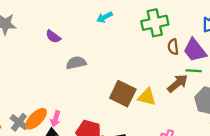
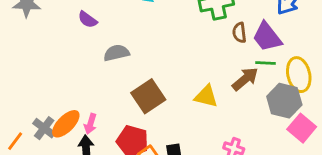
brown square: (123, 94) -> (148, 96), moved, turned 30

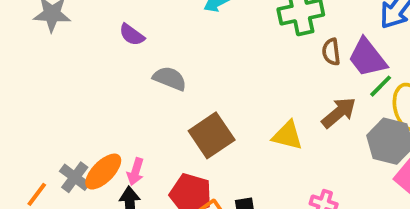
gray semicircle: (116, 53) -> (170, 78), turned 35
green line: (265, 63) -> (381, 86), moved, turned -48

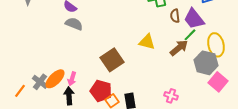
gray semicircle: (170, 78) -> (74, 24), moved
green line: (381, 86) -> (190, 35), moved
yellow triangle: (287, 135) -> (147, 42), moved

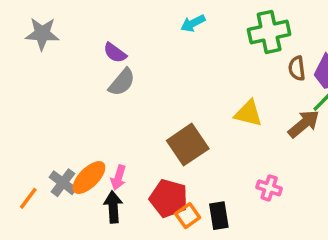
gray semicircle: (74, 24) -> (122, 82), turned 108
pink cross: (171, 96) -> (269, 188), moved

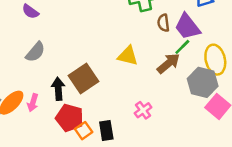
gray semicircle: (122, 82) -> (35, 52), moved
pink cross: (269, 188) -> (143, 110), turned 36
black arrow: (113, 207) -> (58, 89), moved

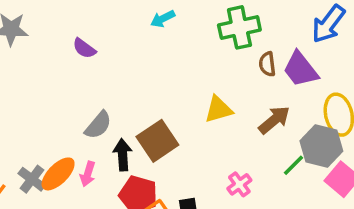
green line: (182, 47) -> (293, 165), moved
gray semicircle: (35, 52) -> (98, 125), moved
yellow triangle: (128, 56) -> (218, 109), turned -30

